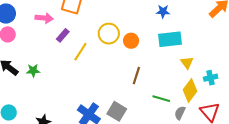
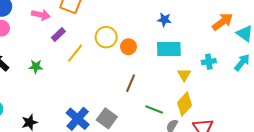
green star: (33, 71) -> (36, 66), moved
cyan cross: (211, 78) -> (209, 62), moved

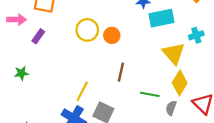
cyan rectangle: (169, 49) -> (162, 18), moved
yellow line: (75, 53) -> (82, 91), moved
yellow triangle: (184, 75) -> (174, 53), size x1.6

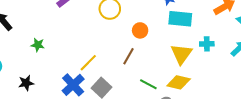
orange circle: (112, 35) -> (140, 30), moved
green star: (21, 73) -> (38, 45), moved
yellow diamond: (180, 83) -> (179, 82), turned 55

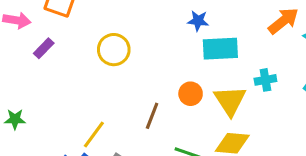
orange circle: (140, 30) -> (191, 94), moved

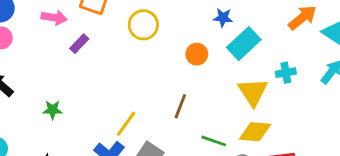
cyan rectangle: (220, 49) -> (244, 44), turned -40
yellow circle: (114, 50) -> (143, 25), moved
orange circle: (191, 94) -> (197, 54), moved

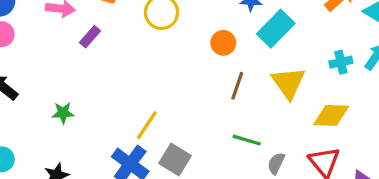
cyan cross: (286, 73) -> (341, 62), moved
brown line: (180, 106) -> (237, 86), moved
yellow diamond: (255, 132) -> (331, 115), moved

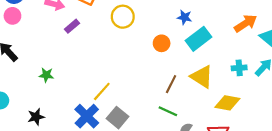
yellow triangle: (288, 83) -> (202, 77), turned -30
brown line: (237, 86) -> (171, 84), moved

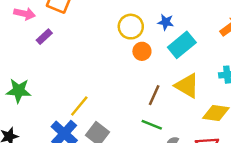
yellow circle: (123, 17) -> (131, 27), moved
green star: (46, 75) -> (19, 91), size x1.5

